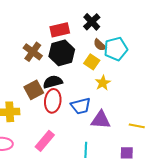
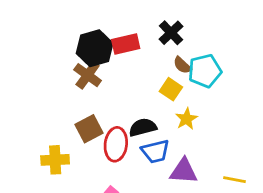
black hexagon: (62, 53) -> (95, 48), moved
black semicircle: (53, 82) -> (143, 127), moved

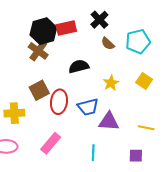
cyan pentagon: (205, 71) -> (138, 42), moved
yellow square: (171, 89) -> (144, 81), moved
black semicircle: (143, 127) -> (79, 66), moved

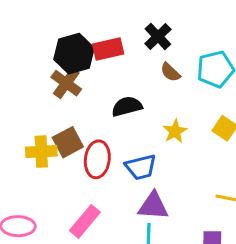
yellow cross: (14, 113) -> (41, 152), moved
purple triangle: (109, 121) -> (153, 206), moved

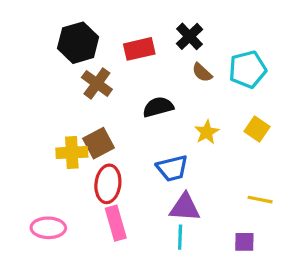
black hexagon: (74, 54) -> (78, 43), moved
red ellipse: (97, 159) -> (108, 184), moved
pink rectangle: (85, 221) -> (116, 223), turned -56

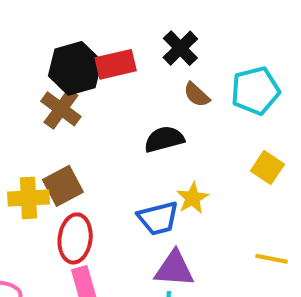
black hexagon: (78, 43) -> (75, 68), moved
black semicircle: (158, 107) -> (164, 139), moved
yellow star: (207, 132) -> (193, 198), moved

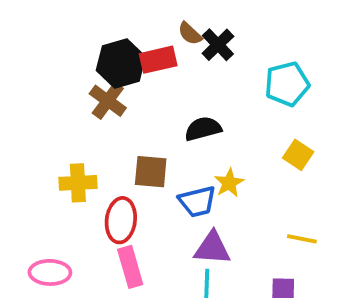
brown semicircle: (197, 95) -> (190, 34), moved
brown square: (63, 186) -> (151, 172), moved, turned 33

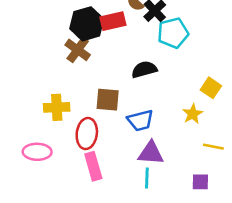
cyan pentagon: (287, 84) -> (173, 33), moved
yellow star: (229, 183) -> (193, 114), moved
pink ellipse: (50, 272) -> (37, 152), moved

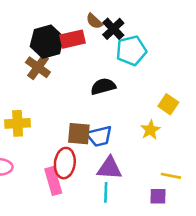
brown square: (108, 100) -> (79, 134), moved
red ellipse: (87, 134) -> (65, 163), moved
yellow line: (213, 147) -> (171, 176), moved

